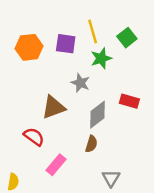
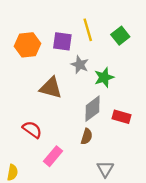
green star: (101, 58) -> (104, 77), moved
gray star: (80, 83) -> (80, 65), moved
red rectangle: (129, 101) -> (121, 117), moved
brown triangle: (53, 107) -> (51, 88), moved, turned 35

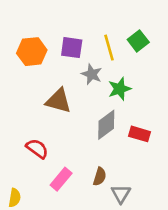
yellow line: (88, 30) -> (109, 48), moved
brown semicircle: (87, 137) -> (100, 177), moved

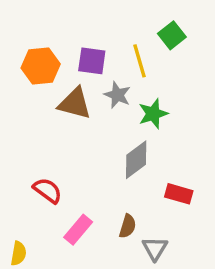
green square: (138, 41) -> (172, 35), moved
brown triangle: (58, 101) -> (75, 103), moved
red rectangle: (140, 134) -> (179, 194), moved

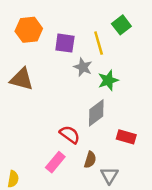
orange hexagon: (41, 66) -> (29, 30), moved
brown triangle: (75, 103) -> (22, 79), moved
red semicircle: (47, 190) -> (70, 134), moved

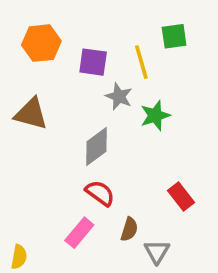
green square: (121, 25) -> (174, 36), turned 30
gray diamond: (96, 113) -> (97, 147), moved
red rectangle: (126, 137) -> (181, 197), turned 36

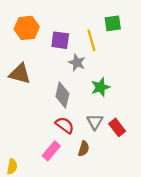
green star: (155, 115) -> (100, 87), moved
gray diamond: (97, 147) -> (62, 95), turned -40
gray triangle: (157, 252) -> (95, 122), moved

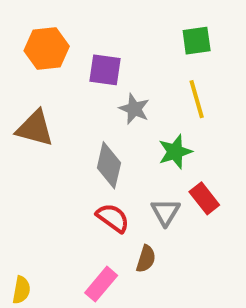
yellow line: (91, 40) -> (197, 99), moved
red rectangle: (117, 127) -> (204, 198), moved
pink rectangle: (51, 151) -> (101, 284), moved

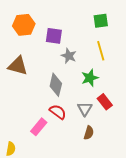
brown semicircle: (146, 259) -> (89, 133), moved
pink rectangle: (101, 284) -> (39, 127), moved

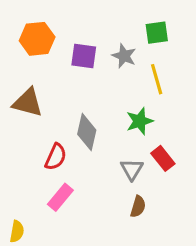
gray star: (69, 56) -> (124, 56), moved
red semicircle: (58, 112) -> (56, 157), moved, turned 78

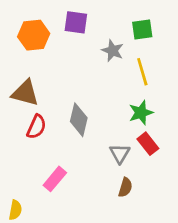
purple square: (84, 56) -> (76, 22), moved
green star: (140, 121) -> (141, 113), moved
red semicircle: (56, 157) -> (36, 127), moved

